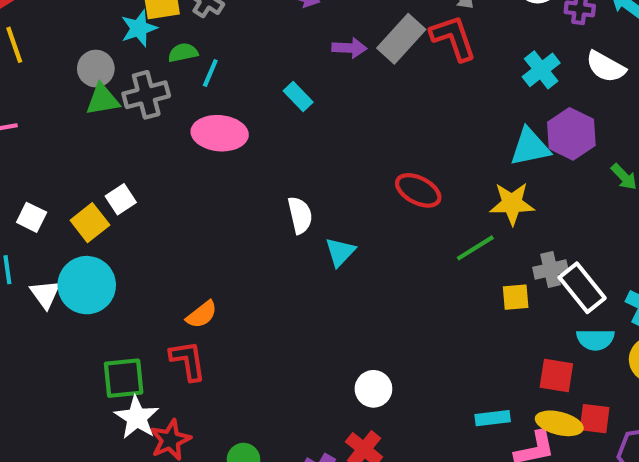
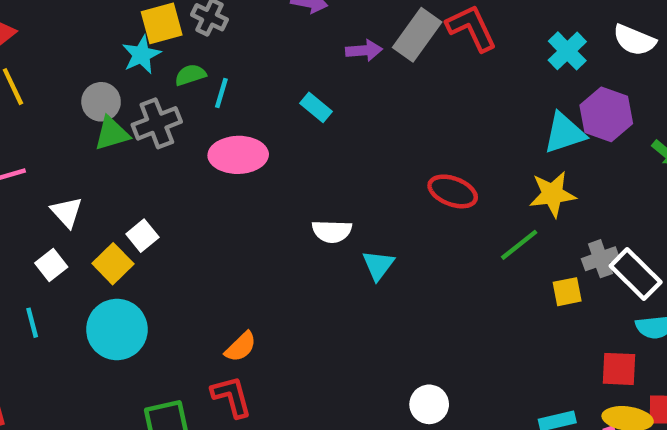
white semicircle: (300, 215) -> (332, 231), turned 111
white square: (32, 217) -> (51, 265), turned 32
white triangle: (45, 294) -> (67, 212), moved

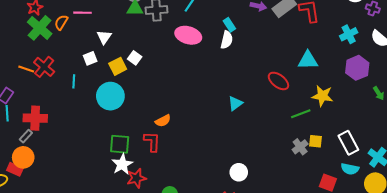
cyan triangle: (564, 133) -> (308, 60), moved
white semicircle: (332, 231) -> (227, 40), moved, turned -96
white square: (142, 236) -> (135, 58), turned -32
gray cross: (600, 259) -> (300, 147), moved, turned -35

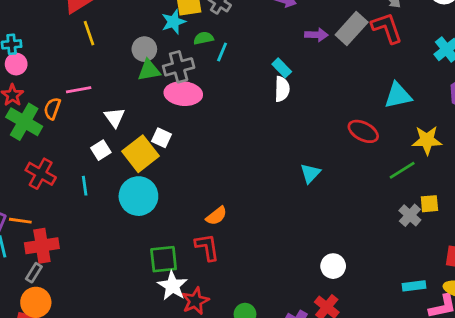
pink ellipse: (188, 35) -> (183, 94), moved
yellow square: (118, 66) -> (141, 154), size x1.4
orange line: (26, 69) -> (20, 221), moved

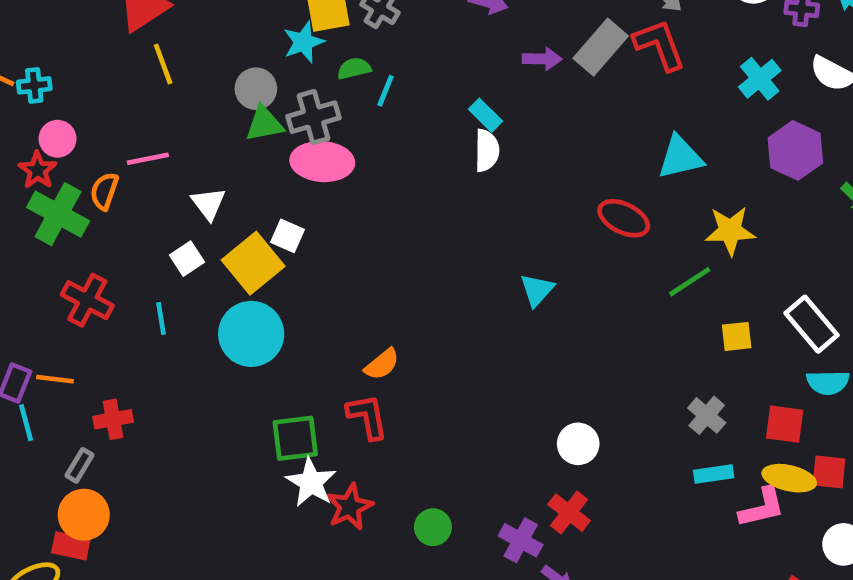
pink circle: (16, 64) -> (58, 139), moved
gray cross: (410, 215) -> (707, 415), moved
red cross: (42, 246) -> (113, 419), moved, size x0.7

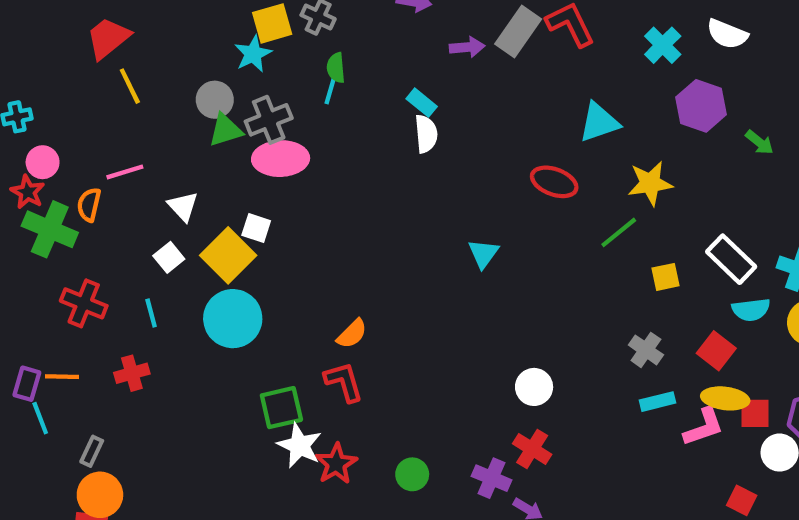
green semicircle: (354, 68) -> (336, 68), moved, turned -76
red cross: (113, 419) -> (132, 373), moved
red square: (785, 424) -> (716, 351), turned 36
red square: (829, 472) -> (755, 413), moved

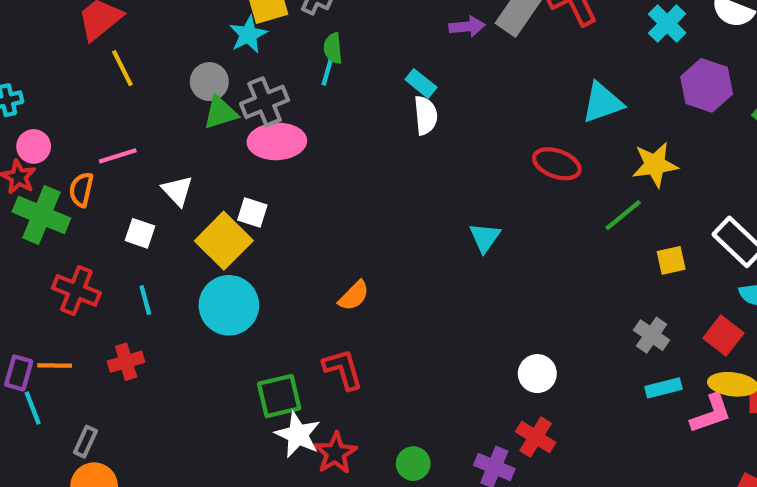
white square: (169, 257) -> (140, 233), moved, turned -32
orange semicircle: (352, 334) -> (354, 296), moved

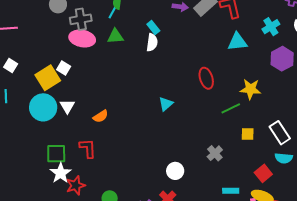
cyan triangle: (602, 103) -> (237, 42), moved
green triangle: (220, 113) -> (115, 36), moved
red ellipse: (557, 164) -> (206, 78), turned 40
white triangle: (177, 191) -> (67, 106), moved
gray cross: (652, 335) -> (215, 153), moved

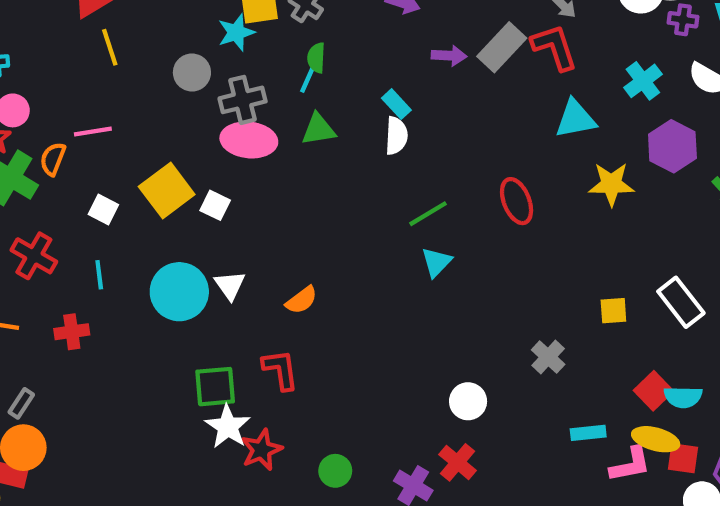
yellow square: (48, 78) -> (167, 191), moved
yellow star: (250, 89) -> (611, 184), moved
green line: (231, 108) -> (428, 214), moved
cyan semicircle: (284, 158) -> (683, 397), moved

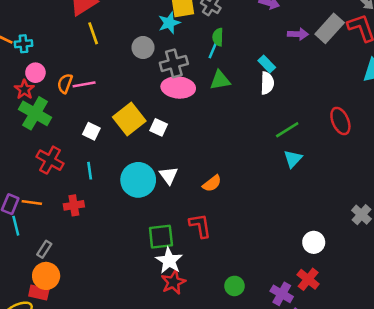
orange semicircle: (53, 159) -> (65, 83), moved
red star: (261, 450) -> (173, 282), moved

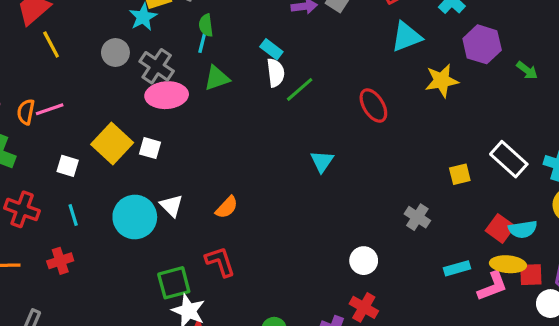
gray cross: (174, 63) -> (157, 66), turned -32
green line: (287, 130) -> (300, 89), moved

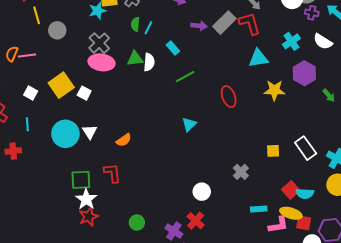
cyan line: (202, 42) -> (148, 28), moved
gray circle: (115, 53) -> (57, 30), moved
white semicircle: (276, 73) -> (149, 62), moved

